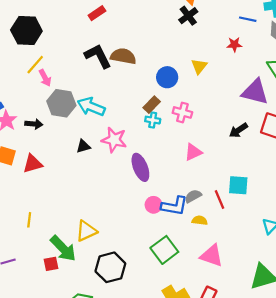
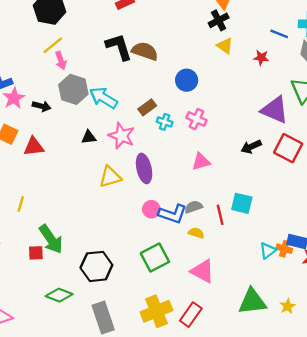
yellow triangle: (199, 66) -> (225, 46), moved, turned -42
brown rectangle: (152, 105) -> (147, 107), moved
yellow triangle: (86, 231) -> (110, 177), moved

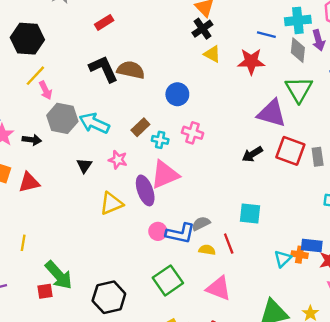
red star: (261, 58) -> (251, 61), size x1.6
pink star: (122, 136) -> (118, 160), size x0.7
black triangle: (89, 137) -> (84, 166), turned -42
pink triangle: (201, 162) -> (165, 175), moved, size x1.5
red line: (220, 215) -> (229, 244), moved

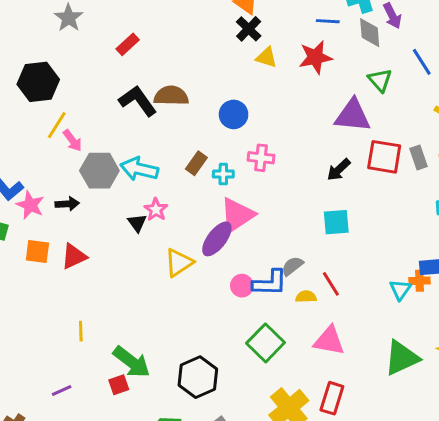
green triangle: (299, 89) -> (380, 80), size x0.7
pink star: (118, 160) -> (156, 210), moved, turned 30
purple ellipse: (145, 190) -> (217, 239), turned 68
cyan square: (250, 214) -> (336, 222), moved

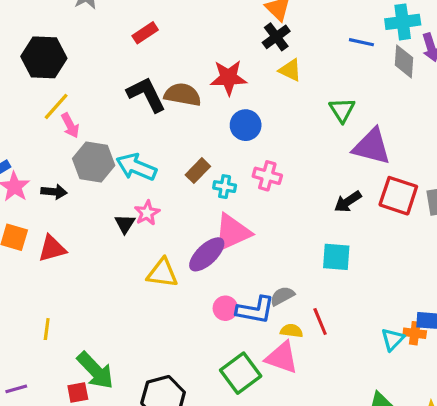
red star: (315, 57) -> (229, 78), moved
green triangle: (380, 80) -> (342, 110), moved
yellow triangle: (179, 263) -> (162, 273), turned 32
pink triangle: (329, 341) -> (282, 358), moved

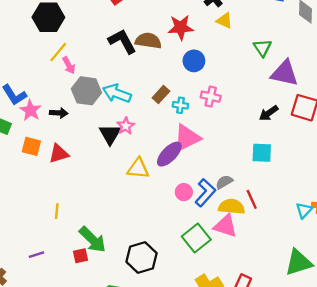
black triangle: (125, 224) -> (110, 134), size x1.5
blue L-shape: (255, 310) -> (205, 193), turned -56
yellow semicircle: (292, 331) -> (232, 207), size x1.6

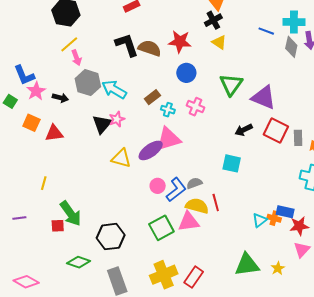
green triangle: (262, 48) -> (231, 85), moved, size x1.4
pink triangle: (225, 226) -> (189, 222), turned -35

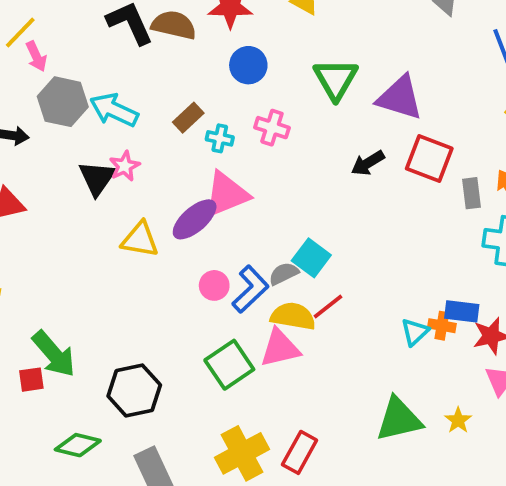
gray rectangle: (298, 138) -> (472, 193), moved
cyan square: (232, 163) -> (311, 258), moved, turned 30
red line: (216, 203) -> (328, 307), turned 72

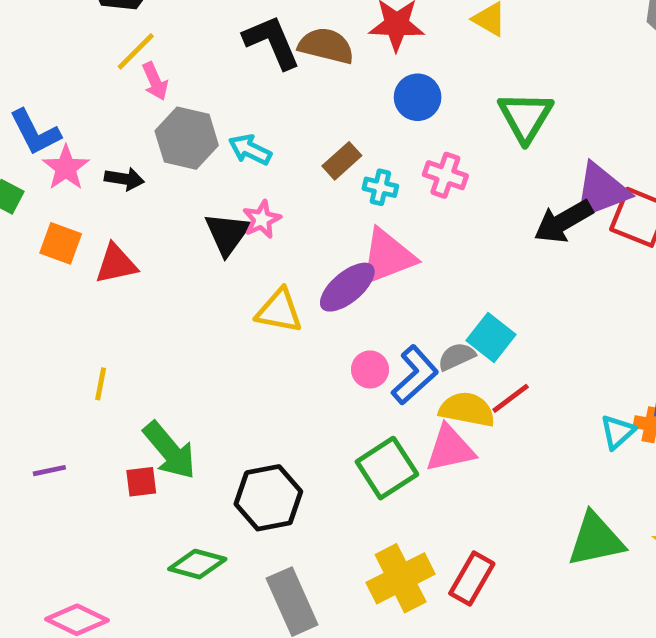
purple triangle: (400, 98) -> (601, 191), moved, turned -39
cyan arrow: (114, 110) -> (250, 150), size x0.7
black arrow: (368, 163) -> (563, 221), size x1.4

